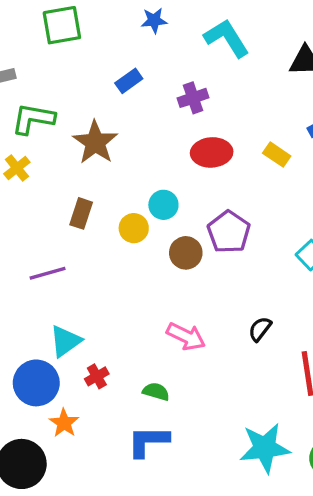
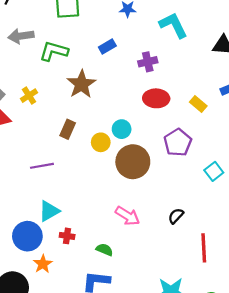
green L-shape: (33, 119) -> (54, 51), moved
purple pentagon: (229, 232) -> (178, 143), moved
brown circle: (186, 253) -> (133, 162), size x1.6
red cross: (97, 376) -> (67, 236), turned 32

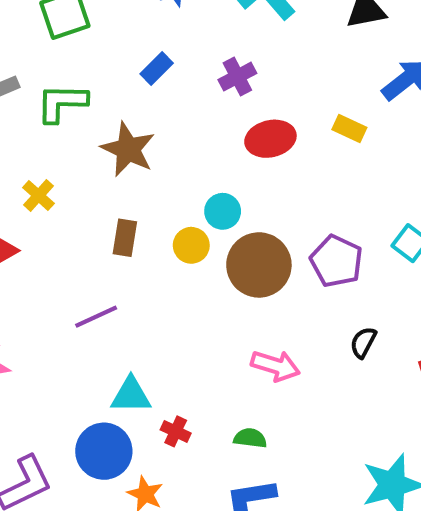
purple pentagon: (178, 143) -> (336, 261), moved
cyan triangle: (49, 211) -> (131, 395), turned 45
red cross: (67, 236) -> (176, 431), turned 32

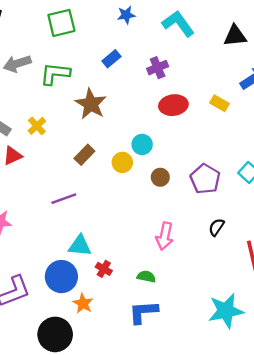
brown rectangle: (125, 238) -> (84, 155), turned 30
brown circle: (259, 265) -> (160, 177), size x0.5
pink arrow: (275, 366) -> (165, 236), turned 80

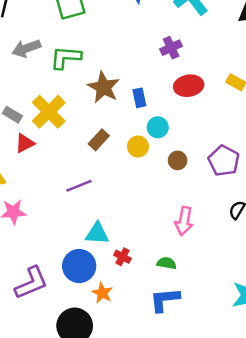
blue rectangle: (111, 59) -> (139, 98), moved, turned -60
yellow cross: (37, 126) -> (49, 112), size x1.8

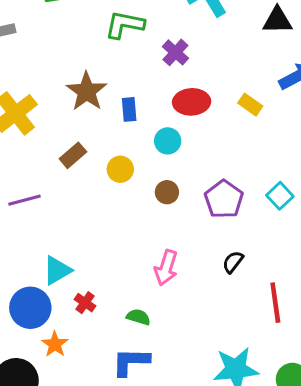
purple cross: (171, 48) -> (175, 52), turned -30
green L-shape: (66, 57) -> (125, 25), moved
cyan circle: (158, 127) -> (168, 141), moved
purple line: (79, 186) -> (24, 200), moved
cyan triangle: (97, 234) -> (57, 270), turned -40

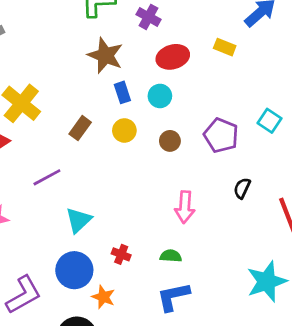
brown star: (87, 91) -> (105, 55), moved
blue rectangle: (129, 109) -> (122, 92), moved
cyan triangle: (57, 270) -> (79, 220), moved

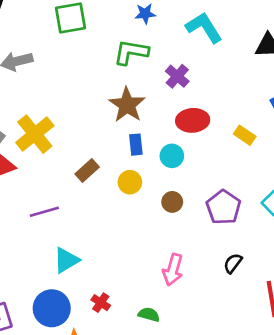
yellow rectangle: (225, 47) -> (245, 135), moved

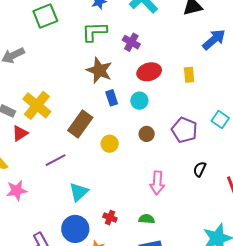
yellow rectangle: (245, 135) -> (189, 75), turned 63
brown rectangle: (87, 171) -> (80, 124), size x1.5
yellow circle: (130, 182) -> (110, 144), moved

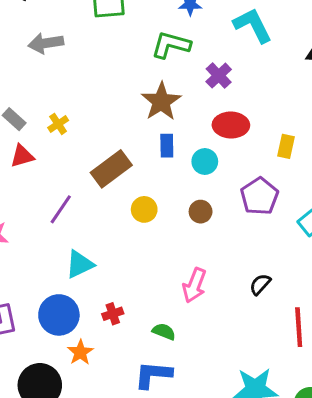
yellow cross: (37, 105) -> (58, 124), size x0.5
purple pentagon: (184, 130) -> (259, 196), moved
purple line: (56, 160) -> (61, 209), turned -45
red cross: (110, 218) -> (113, 314), turned 32

